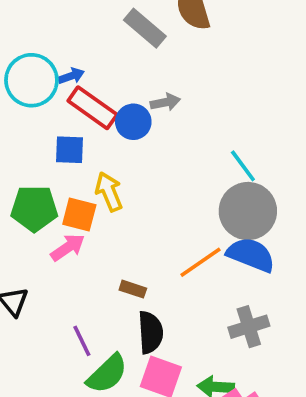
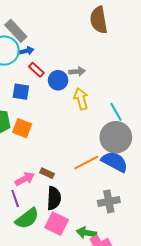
gray rectangle: (145, 28) -> (16, 31), moved
red rectangle: (93, 108) -> (36, 70), size x0.6
yellow arrow: (109, 192) -> (81, 99), moved
pink arrow: (68, 247) -> (25, 179), moved

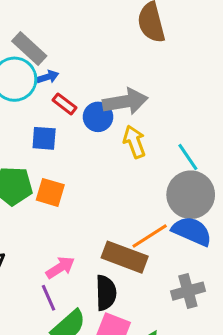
gray arrow: (77, 71) -> (125, 102), size x1.8
brown rectangle: (47, 173) -> (125, 257), moved, size x2.0

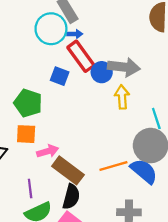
red rectangle: (65, 104) -> (81, 56), size x1.8
orange square: (50, 192) -> (26, 134), moved, turned -30
brown rectangle: (125, 257) -> (68, 170), moved
pink arrow: (60, 267) -> (48, 151), moved

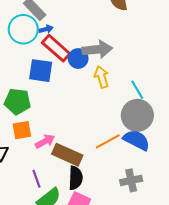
blue square: (60, 76) -> (41, 71), size x1.4

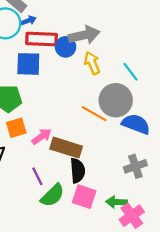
red rectangle: (56, 48) -> (41, 39), turned -32
gray circle: (137, 115) -> (116, 100), moved
orange line: (108, 141) -> (94, 114), moved, turned 65

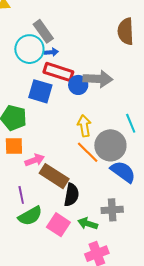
yellow arrow: (92, 63) -> (84, 126), moved
black semicircle: (78, 171) -> (71, 195), moved
green arrow: (116, 202) -> (88, 224), moved

